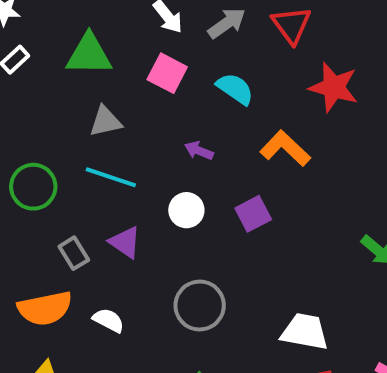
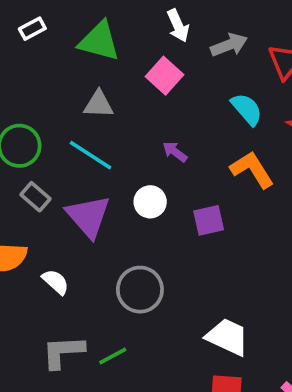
cyan semicircle: (235, 89) -> (247, 109), moved
purple triangle: (125, 242) -> (88, 216), size x1.5
gray rectangle: (74, 253) -> (36, 197), moved, turned -32

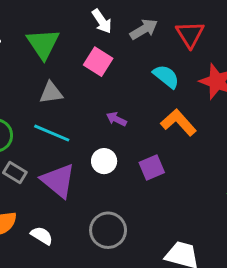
green triangle: (99, 41) -> (43, 44), turned 51

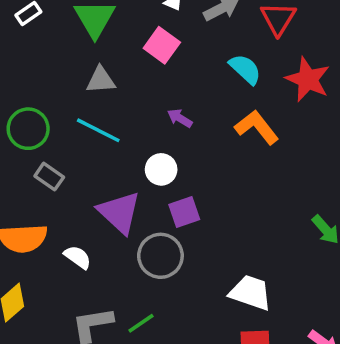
purple square: (152, 168) -> (184, 212), moved
purple triangle: (58, 181) -> (119, 212), moved

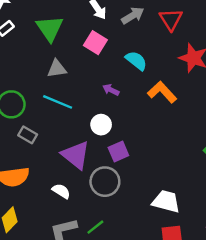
cyan semicircle: (245, 69) -> (136, 61), moved
white semicircle: (78, 257) -> (61, 191), moved

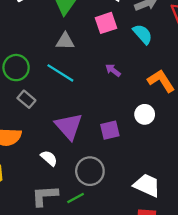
pink square: (95, 43) -> (106, 23), turned 30
cyan semicircle: (136, 61) -> (143, 34), moved
white circle: (101, 125) -> (145, 114), moved
gray circle: (105, 182) -> (90, 171), moved

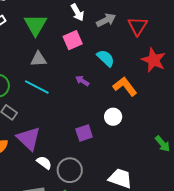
cyan semicircle: (143, 34) -> (106, 58), moved
purple triangle: (69, 126) -> (29, 139), moved
white semicircle: (49, 158) -> (44, 163), moved

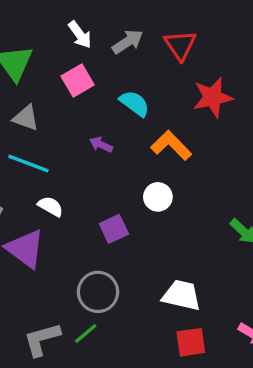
gray triangle: (38, 59) -> (26, 118), turned 30
red star: (154, 60) -> (213, 97), turned -30
white semicircle: (44, 163) -> (51, 206), moved

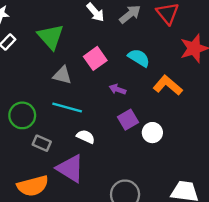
pink square: (78, 81) -> (95, 58), moved
white circle: (158, 197) -> (152, 133), moved
purple square: (114, 229) -> (128, 120), moved

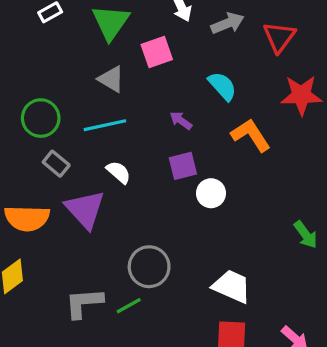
pink square: (95, 58) -> (157, 52), moved
cyan line: (67, 107) -> (105, 125), turned -44

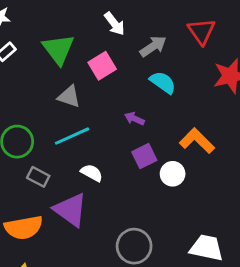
gray arrow: (228, 23) -> (153, 46), moved
orange L-shape: (251, 135) -> (197, 141), moved

